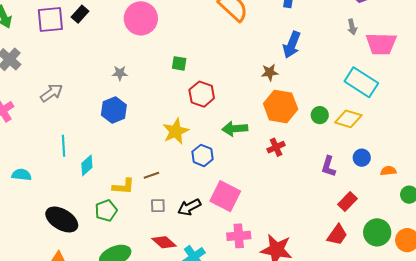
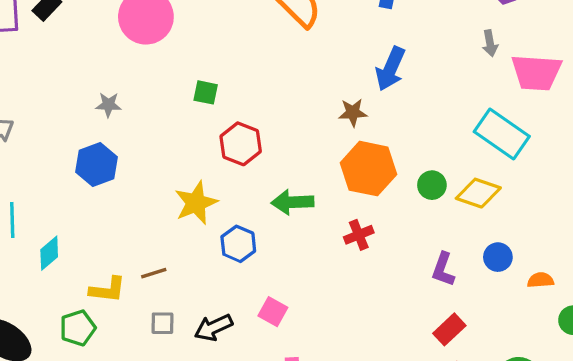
pink square: (225, 196) -> (273, 312), size x0.6
red rectangle: (348, 202) -> (449, 329), moved

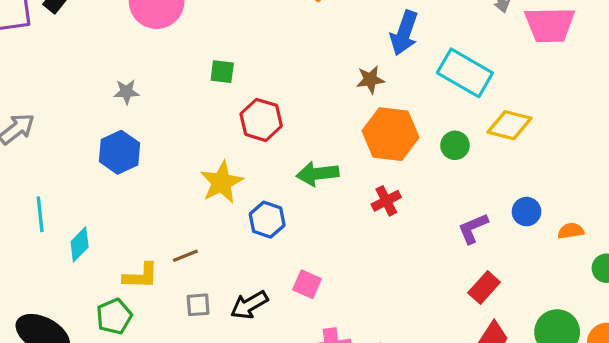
cyan rectangle: (502, 134) -> (465, 73), moved
yellow diamond: (478, 193) -> (510, 125), moved
purple L-shape: (443, 269) -> (473, 228), turned 52

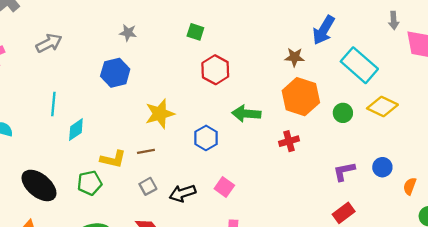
yellow star: (222, 182) -> (160, 114), moved
orange semicircle: (571, 231) -> (410, 186), turned -72
gray square: (198, 305) -> (148, 186), turned -36

